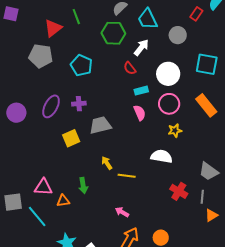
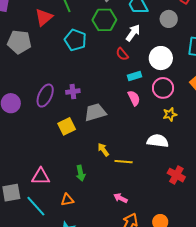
gray pentagon: (41, 56) -> (19, 42), moved
cyan pentagon: (81, 65) -> (75, 40), moved
orange triangle: (63, 201) -> (67, 200), moved

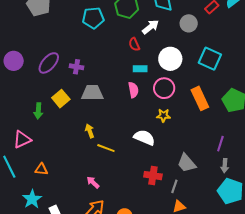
cyan pentagon: (75, 40) -> (93, 18), turned 30
yellow square: (67, 126) -> (61, 99), turned -30
green arrow: (81, 173) -> (38, 111), moved
red cross: (176, 175) -> (153, 176), turned -36
pink triangle: (41, 176) -> (22, 140), turned -42

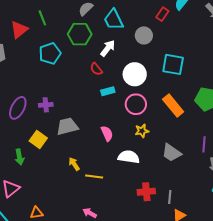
pink semicircle: (133, 90) -> (107, 133), moved
gray trapezoid: (187, 163) -> (172, 153), moved

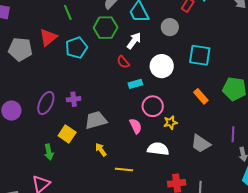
red triangle: (19, 30) -> (48, 37), moved
pink circle: (136, 104) -> (153, 106), moved
orange rectangle: (173, 106) -> (201, 96), size x0.7
yellow arrow: (74, 164) -> (101, 150), moved

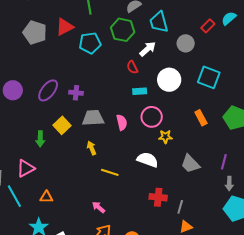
pink semicircle: (136, 126) -> (122, 122), moved

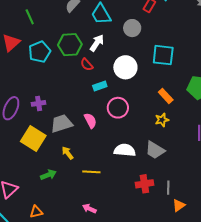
green hexagon: (123, 30) -> (70, 45), moved
yellow square: (62, 125) -> (33, 138), size x1.4
yellow star: (165, 137) -> (162, 120), moved
green arrow: (40, 139) -> (48, 175), moved, turned -98
gray trapezoid: (190, 164) -> (155, 150), moved

